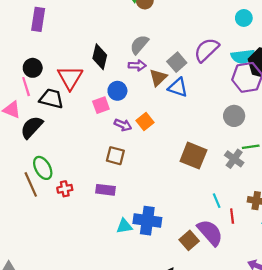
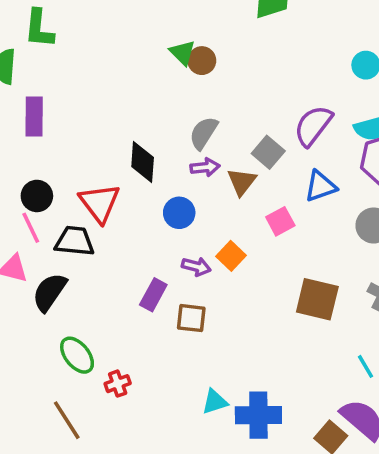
blue triangle: (178, 87) -> (320, 186), moved, turned -30
pink square: (101, 105) -> (280, 221), moved
brown line: (31, 184) -> (67, 420), moved
purple rectangle: (105, 190) -> (153, 295), moved, turned -60
cyan triangle: (124, 226) -> (215, 402), moved

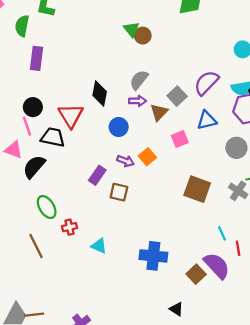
cyan triangle: (215, 402) -> (99, 246), moved, turned 35

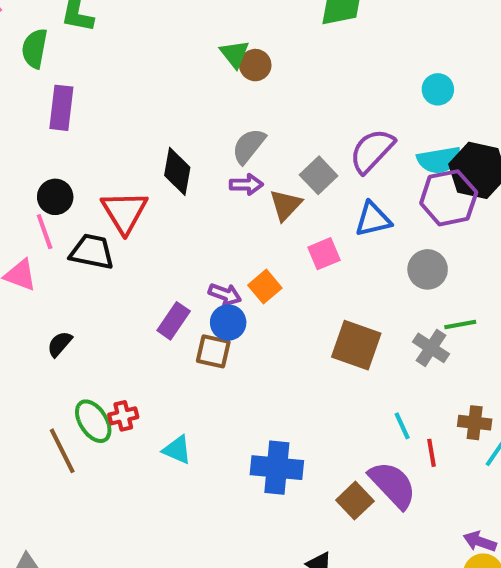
blue circle: (119, 127) -> (228, 322), moved
black semicircle: (34, 167) -> (60, 344), moved, size x0.6
green ellipse: (47, 207) -> (93, 421), moved

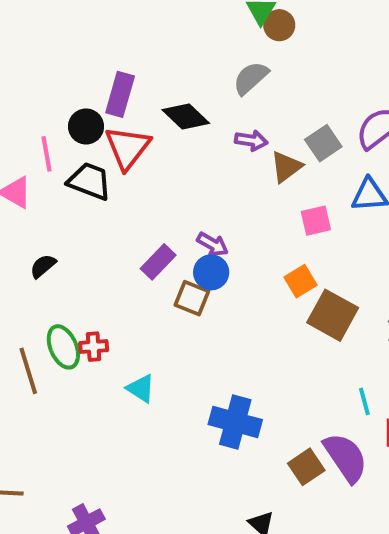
purple rectangle: (61, 108) -> (120, 94), moved
gray semicircle: (249, 146) -> (251, 78), moved
black diamond: (177, 171) -> (186, 116), turned -66
black circle: (55, 197) -> (86, 126), moved
orange square: (265, 287) -> (301, 281), moved

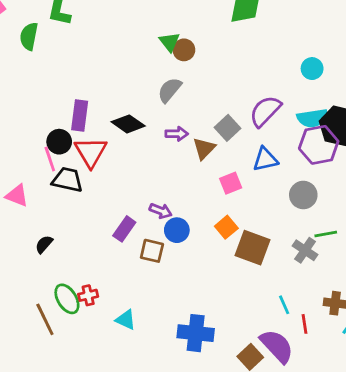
pink line: (46, 154) -> (50, 159), moved
blue circle: (211, 272) -> (177, 230), moved

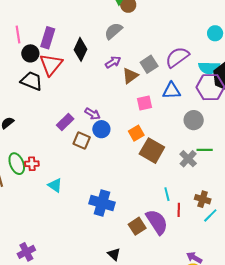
black diamond: (128, 124) -> (80, 49), turned 70
purple arrow: (177, 134) -> (113, 62), turned -42
pink line: (50, 159) -> (18, 34), moved

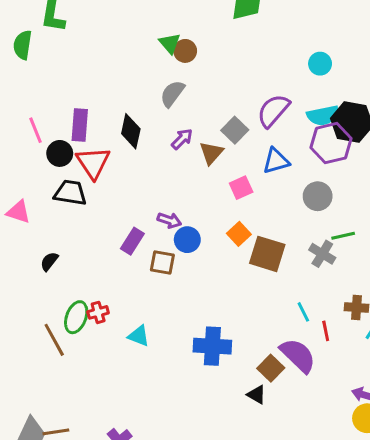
green ellipse: (17, 164) -> (76, 317), turned 55
black triangle: (114, 254) -> (257, 395), moved

